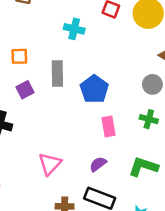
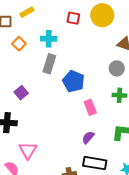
orange square: (19, 56) -> (19, 44), moved, turned -32
gray rectangle: (57, 73) -> (49, 64), moved, turned 30
pink triangle: (50, 164) -> (28, 150), moved

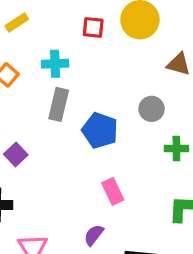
gray circle: (117, 68) -> (152, 109), moved
pink rectangle: (90, 107) -> (113, 191), moved
purple semicircle: (88, 137) -> (94, 235), moved

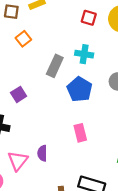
cyan cross: (55, 64) -> (84, 54), moved
purple semicircle: (94, 235) -> (42, 153), moved, turned -49

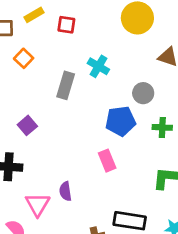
red square: (89, 18) -> (66, 25), moved
cyan cross: (84, 54) -> (98, 66), turned 30
blue pentagon: (80, 89) -> (121, 121), moved, turned -30

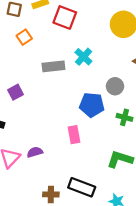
red square: (66, 25) -> (65, 17), size x1.5
gray rectangle: (66, 85) -> (53, 66), turned 55
purple semicircle: (65, 191) -> (35, 152), turned 70

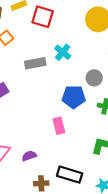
purple semicircle: (35, 152) -> (29, 156), moved

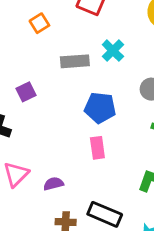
blue pentagon: (74, 97) -> (100, 108), moved

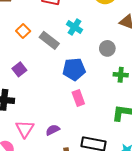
orange square: (39, 23) -> (23, 31), moved
gray rectangle: (75, 61) -> (49, 40), turned 54

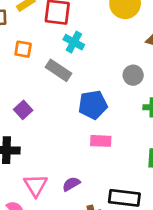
cyan cross: (75, 27) -> (74, 42), moved
orange square: (23, 31) -> (23, 49), moved, turned -32
pink rectangle: (78, 98) -> (101, 141), turned -63

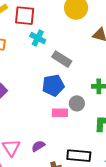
gray rectangle: (58, 70) -> (62, 59), moved
gray circle: (133, 75) -> (77, 103), moved

